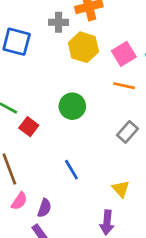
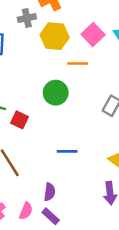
orange line: (124, 86) -> (78, 63), moved
blue line: (71, 170) -> (67, 151), turned -48
pink semicircle: (19, 201) -> (26, 211), moved

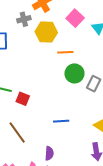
pink square: (93, 35) -> (75, 18), moved
green circle: (56, 93) -> (74, 73), moved

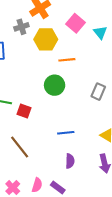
green circle: (74, 73) -> (55, 85), moved
purple semicircle: (49, 153) -> (70, 161), moved

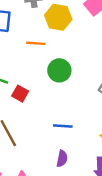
orange line: (67, 60) -> (36, 43), moved

